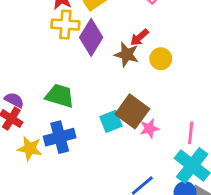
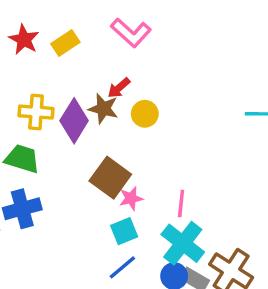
yellow cross: (65, 25) -> (36, 112), moved
purple diamond: (91, 37) -> (74, 121), moved
cyan square: (111, 121) -> (124, 231), moved

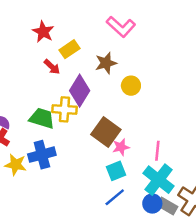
yellow rectangle: (65, 43) -> (70, 49), moved
red arrow: (119, 88) -> (52, 67), moved, turned -96
brown star: (103, 109) -> (106, 63), moved, turned -30
yellow cross: (36, 112) -> (65, 109), moved

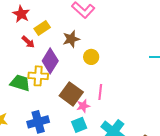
pink line: (157, 151) -> (100, 92), moved
blue cross: (42, 155) -> (38, 122), moved

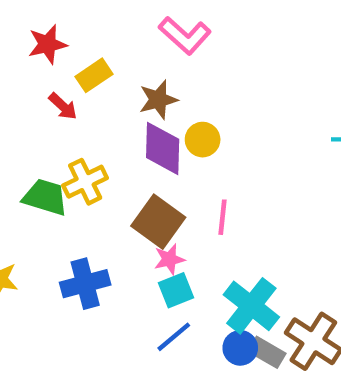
red star: (21, 14) -> (47, 44), turned 30
purple diamond: (50, 61) -> (163, 148), moved, turned -30
yellow cross: (38, 76) -> (85, 182), turned -30
pink star: (83, 106) -> (169, 259), moved

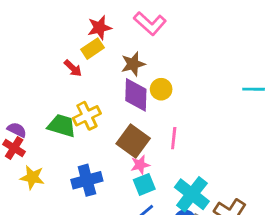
red star: (47, 44) -> (99, 28), moved

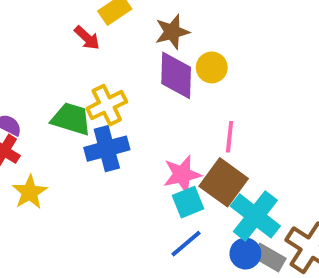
brown square: (133, 141) -> (224, 182), moved
pink star: (140, 165) -> (182, 174), size x1.4
yellow star: (32, 177) -> (30, 192), turned 30
blue cross: (87, 180) -> (107, 149), moved

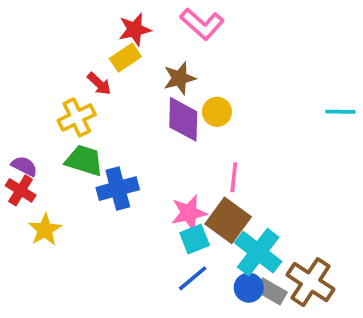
yellow cross: (107, 105) -> (77, 117), moved

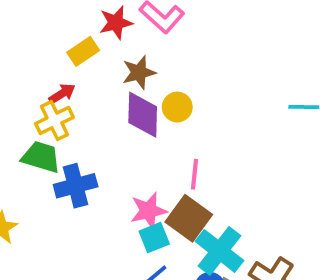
red star: (135, 30) -> (116, 23), moved
red arrow: (99, 84) -> (62, 94), moved, turned -75
yellow cross: (77, 117) -> (54, 120), moved

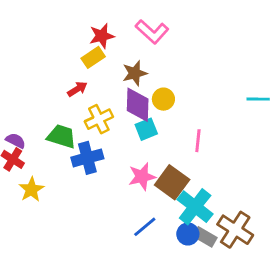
red star: (116, 23) -> (102, 36), moved
yellow cross: (54, 120) -> (99, 119), moved
pink line: (194, 174) -> (198, 141), moved
cyan square: (154, 238) -> (146, 129), moved

